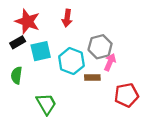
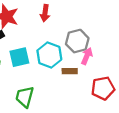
cyan square: (41, 51) -> (19, 57), moved
green trapezoid: (46, 104) -> (25, 97), turned -135

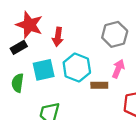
red arrow: (45, 13) -> (58, 37), moved
gray hexagon: (77, 41) -> (115, 34), moved

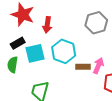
black rectangle: (19, 47) -> (18, 43), moved
pink arrow: (118, 69) -> (98, 66), moved

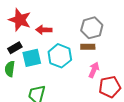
red arrow: (47, 25) -> (44, 30), turned 84
brown rectangle: (83, 67) -> (88, 47), moved

